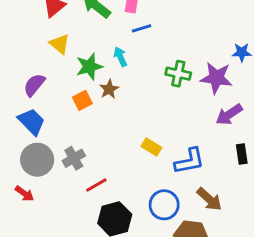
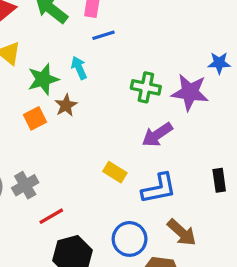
purple arrow: (229, 115) -> (157, 135), moved

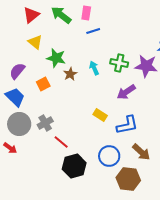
cyan arrow: (79, 68) -> (94, 68), moved
green star: (43, 79) -> (56, 58), turned 30
orange square: (35, 118) -> (43, 84), moved
red line: (51, 216) -> (61, 142), turned 70

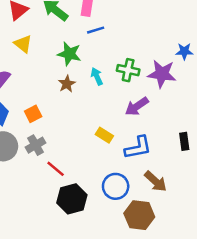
green star: (56, 58) -> (69, 54), moved
orange square: (43, 84) -> (33, 114), moved

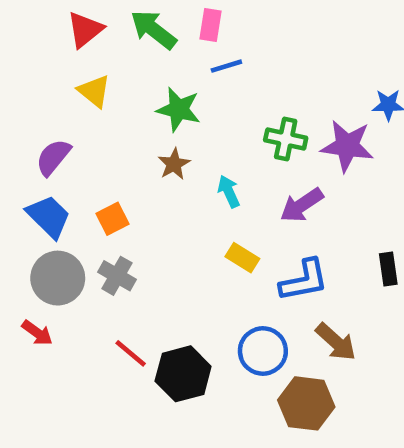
cyan arrow: (97, 76) -> (229, 191), moved
gray cross: (36, 145) -> (117, 276), turned -30
red line: (56, 169) -> (131, 353), moved

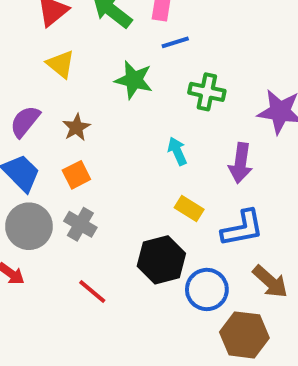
green cross: (286, 139) -> (207, 92), moved
brown star: (174, 164) -> (76, 127), moved
purple arrow: (302, 205) -> (240, 163), turned -48
black hexagon: (183, 374) -> (161, 260), moved

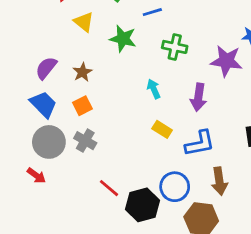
yellow triangle: (61, 64) -> (84, 22), moved
black hexagon: (161, 260) -> (143, 205), moved
brown arrow: (270, 282) -> (219, 181), turned 40
red line: (92, 291) -> (109, 188), moved

